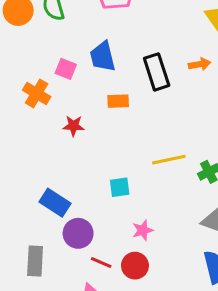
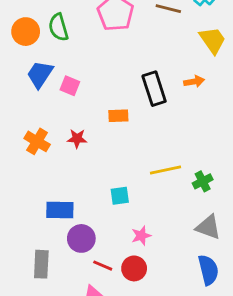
blue trapezoid: (103, 57) -> (40, 74), moved, turned 48
orange cross: (37, 93) -> (37, 141), moved
blue rectangle: (55, 203) -> (60, 210), turned -32

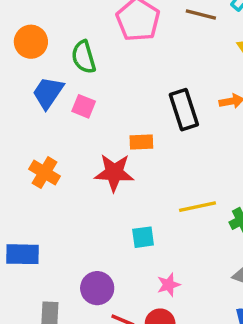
green semicircle: (58, 27) -> (84, 57), moved
red star: (77, 139) -> (114, 173), moved, size x1.6
blue rectangle: (60, 210) -> (22, 254), moved

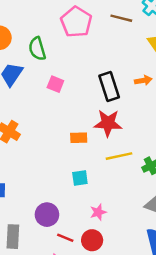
pink square: (84, 106) -> (55, 84), moved
orange rectangle: (141, 142) -> (79, 138), moved
red star: (114, 173) -> (108, 123), moved

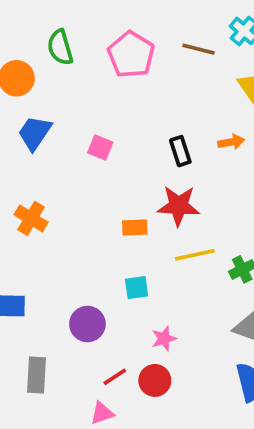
green semicircle: (37, 49) -> (60, 47), moved
black rectangle: (109, 87) -> (180, 151), size x0.7
purple circle: (47, 215) -> (87, 324), moved
red line: (65, 238) -> (115, 377), turned -56

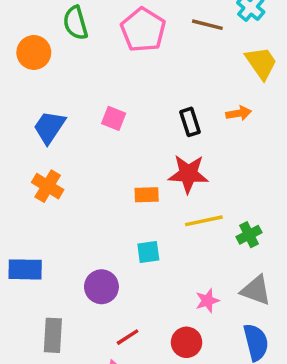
blue trapezoid: (35, 133) -> (49, 127), moved
pink star: (164, 339) -> (207, 301), moved
red circle: (155, 380) -> (187, 342), moved

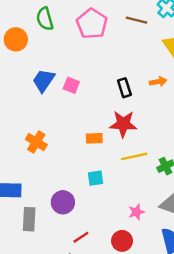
blue trapezoid: (49, 127) -> (44, 80), moved
orange cross: (48, 186) -> (36, 142), moved
gray rectangle: (53, 335) -> (29, 219), moved

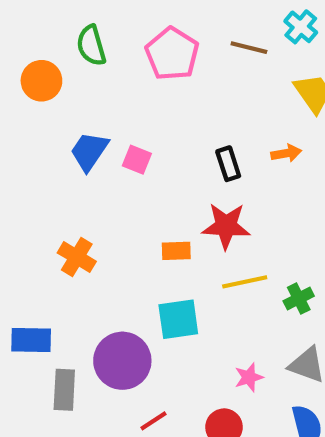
cyan square: (95, 178) -> (178, 319), size x1.5
purple circle: (63, 202) -> (122, 361), size x1.4

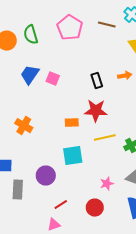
green semicircle: (91, 45) -> (31, 35), moved
purple circle: (122, 361) -> (46, 176), size x0.7

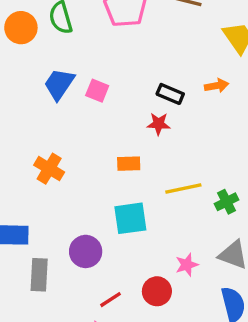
black rectangle: (97, 81) -> (170, 94), turned -49
red star: (96, 111) -> (159, 124), moved, size x0.6
red circle: (95, 208) -> (157, 291), moved

